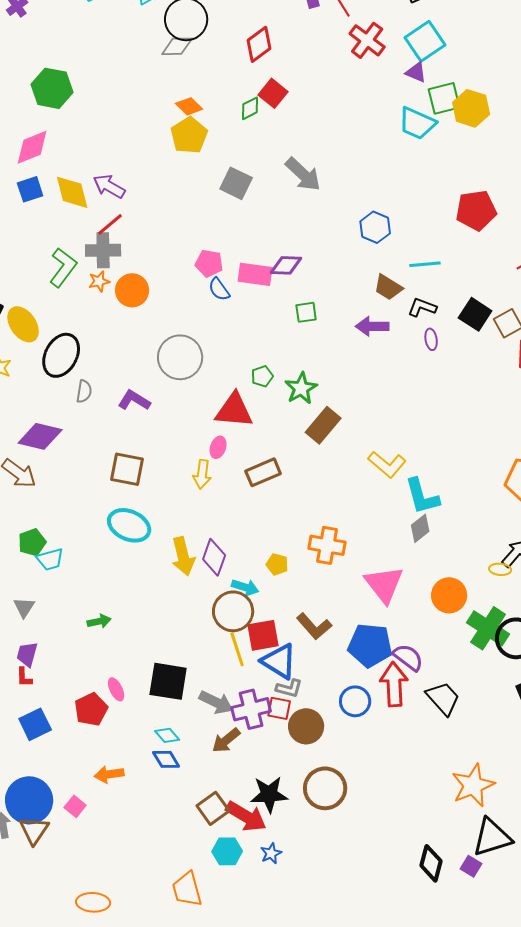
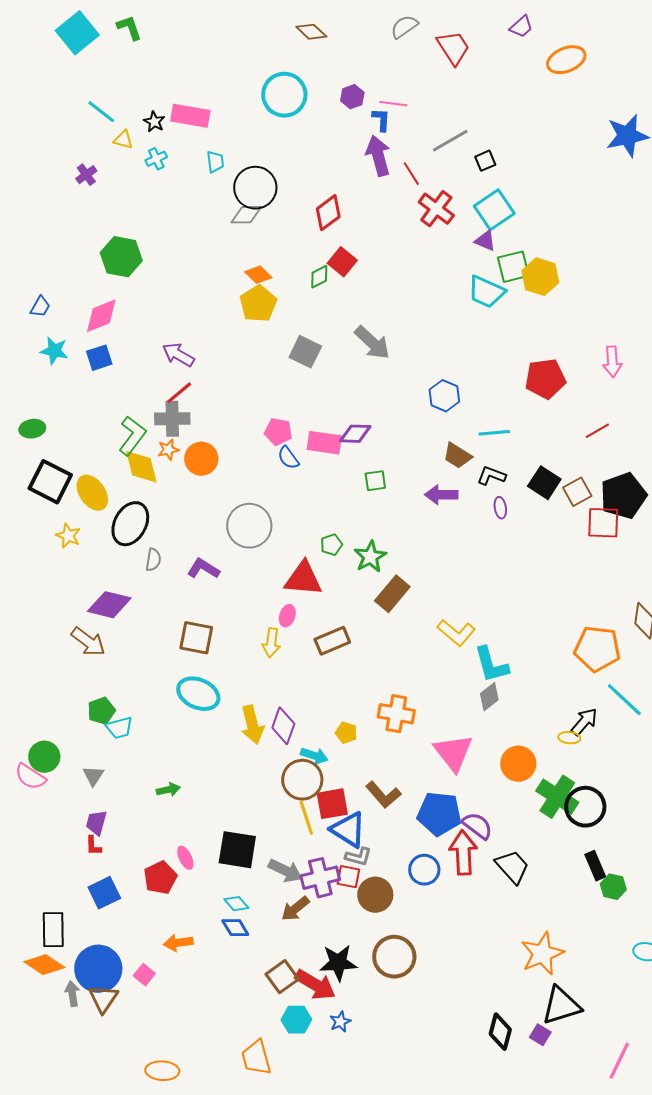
yellow diamond: (72, 192) -> (141, 467), moved

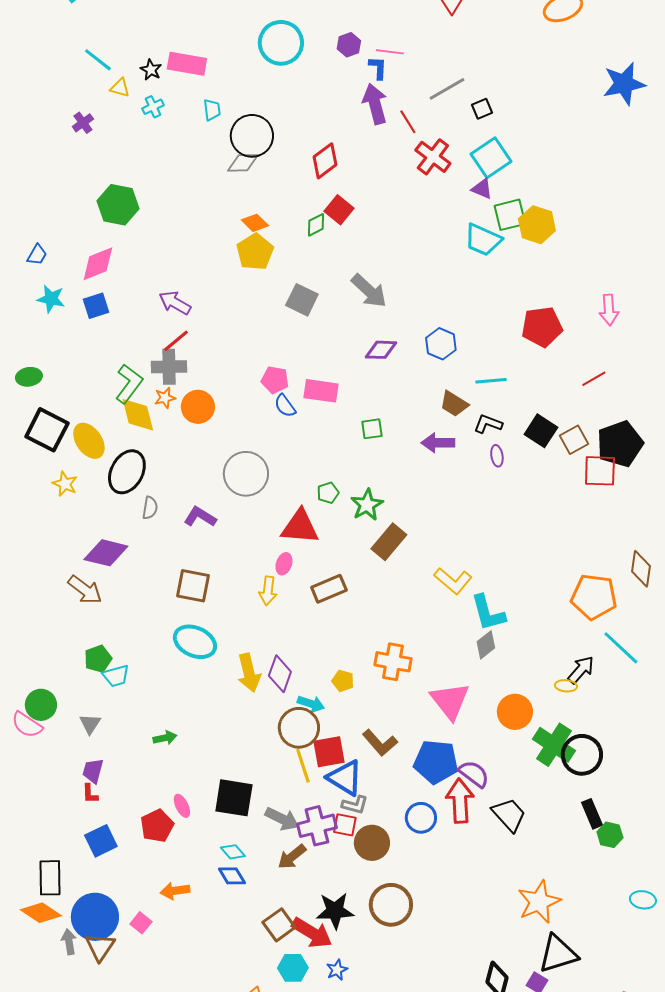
purple diamond: (355, 434) -> (381, 350), moved

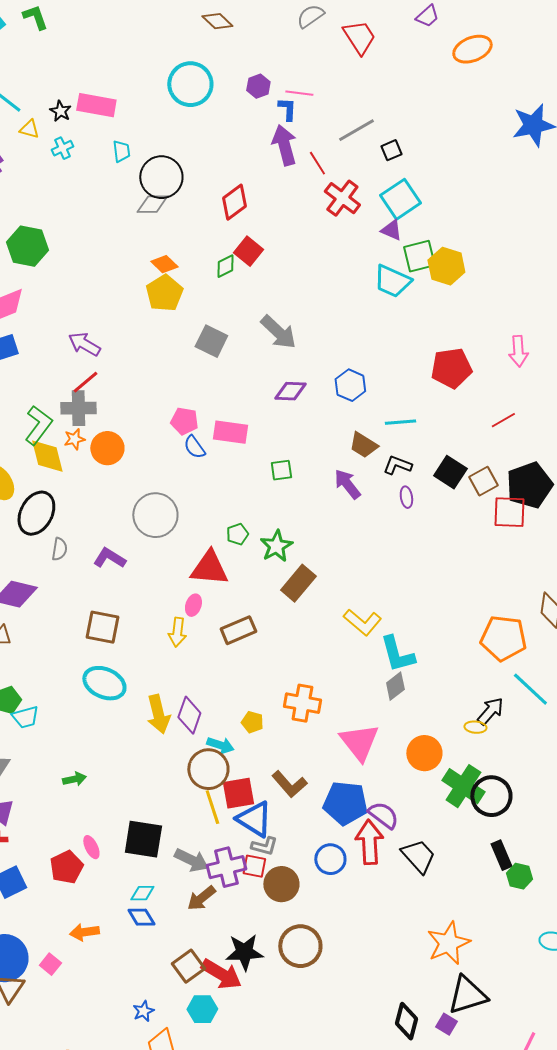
purple arrow: (438, 443) -> (347, 484), turned 52
cyan diamond: (233, 852) -> (142, 893), turned -50
blue star: (337, 970) -> (143, 1011), moved

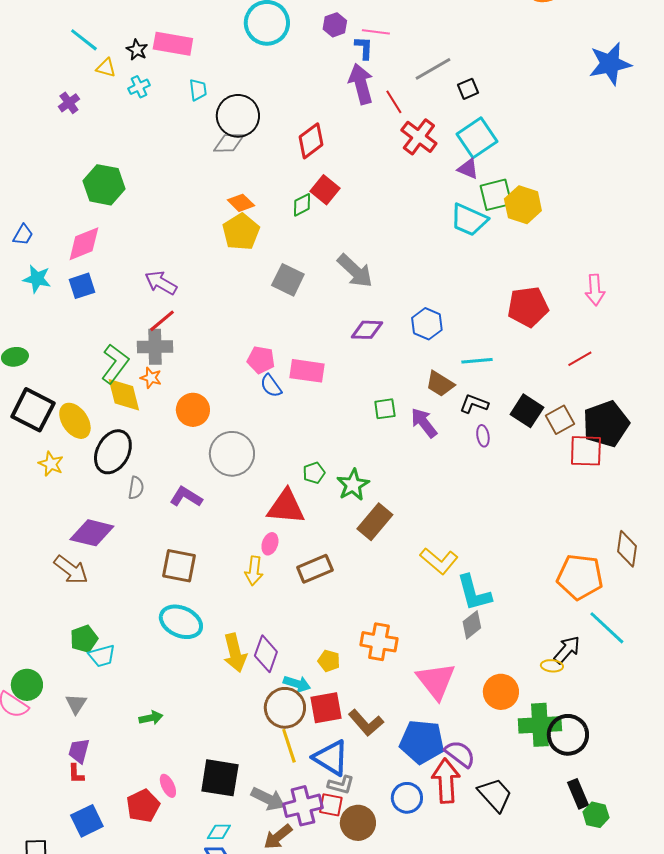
orange star: (74, 439) -> (151, 378), turned 30
orange circle: (107, 448) -> (193, 410), moved
green square: (281, 470) -> (385, 409), moved
green cross: (463, 786) -> (540, 725), turned -36
red square: (238, 793) -> (326, 708), moved

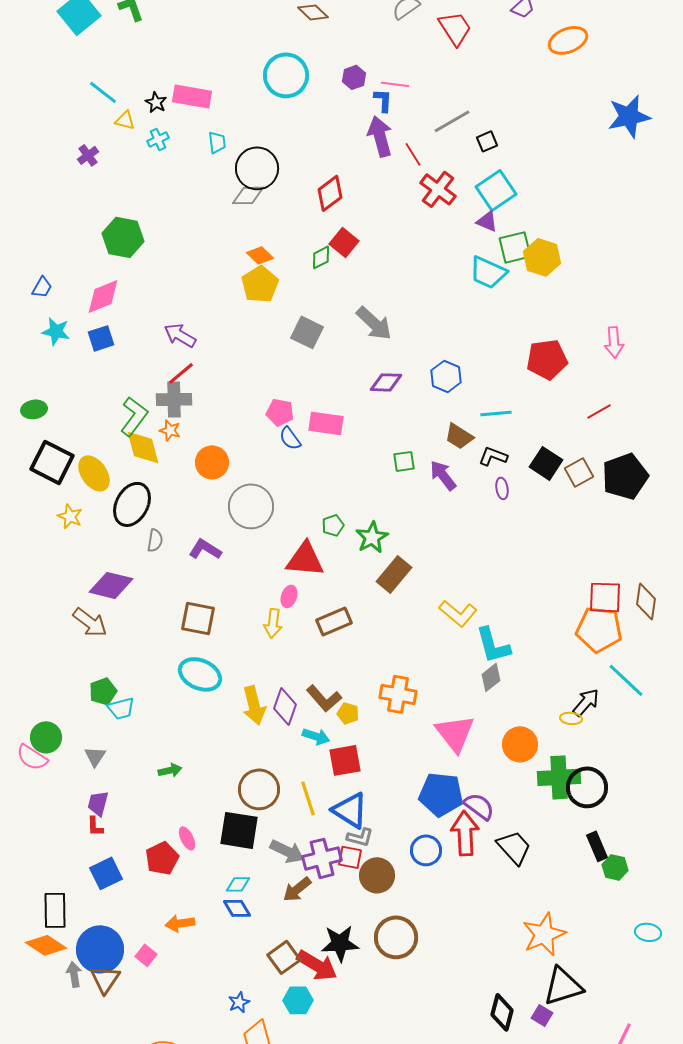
red square: (586, 451) -> (605, 597), moved
brown circle: (285, 708) -> (259, 789), moved
brown L-shape: (366, 723) -> (324, 698), moved

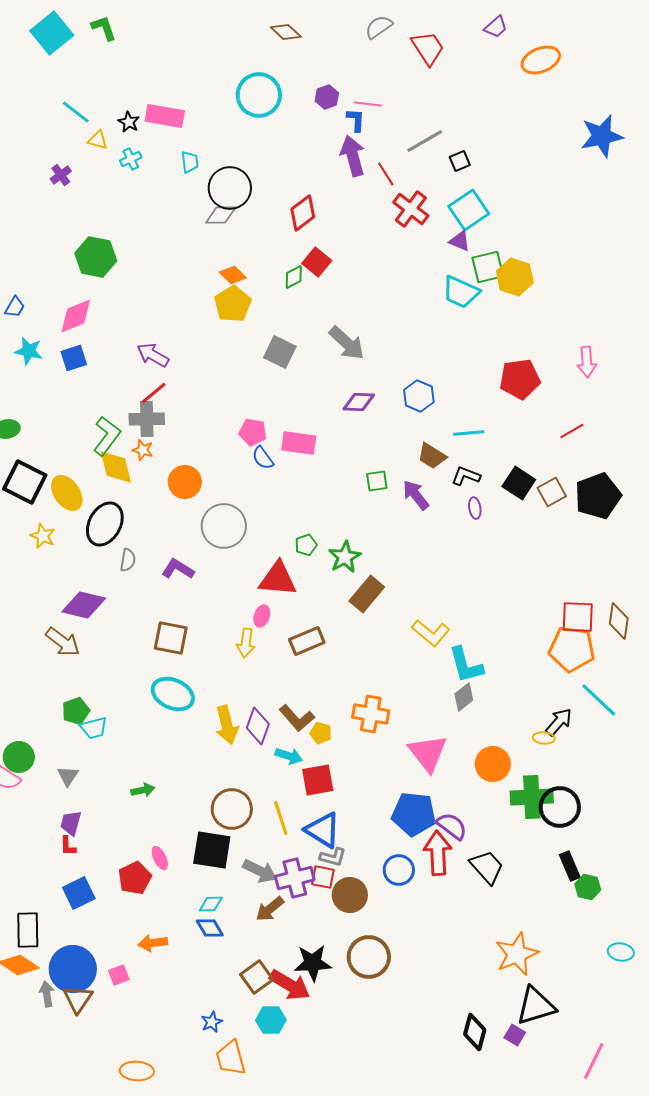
pink square: (146, 955) -> (119, 975), turned 30

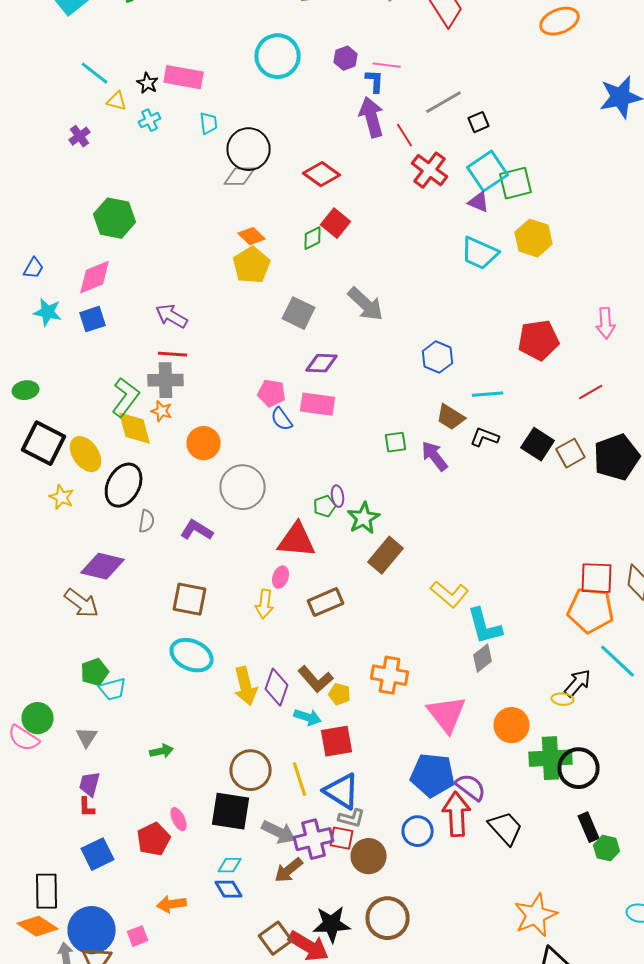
red diamond: (303, 213) -> (322, 174), turned 72
green square: (488, 267) -> (516, 183), moved
red line: (154, 393) -> (173, 354), turned 44
purple diamond: (359, 402) -> (322, 363), moved
purple ellipse: (475, 508) -> (338, 496), moved

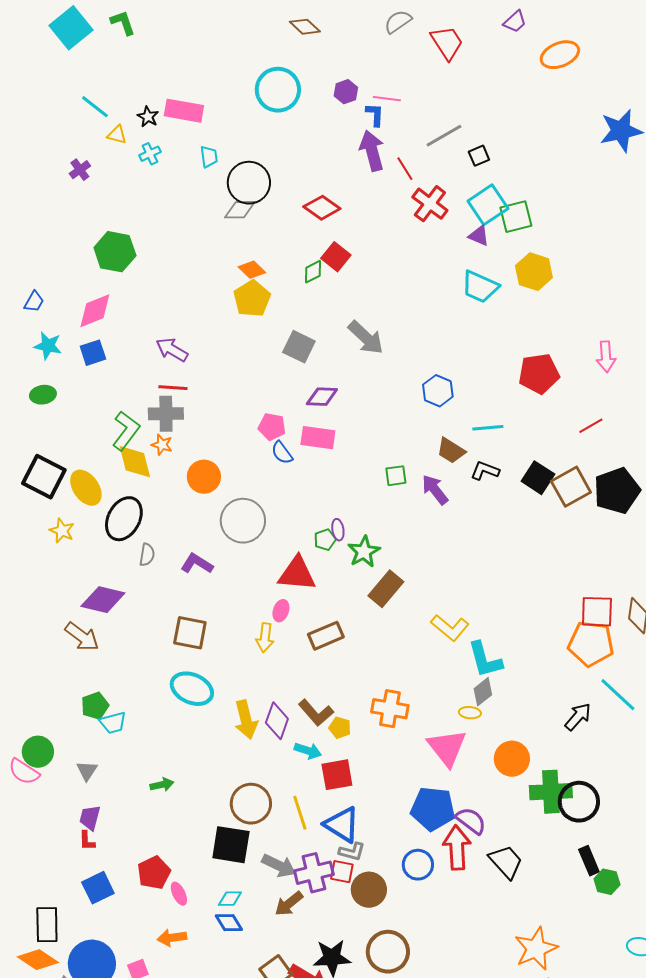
green ellipse: (26, 390) -> (43, 395), moved
brown square: (571, 453) -> (571, 487), size x1.4
yellow ellipse: (563, 699) -> (470, 713), moved
pink ellipse: (179, 819) -> (179, 894), moved

